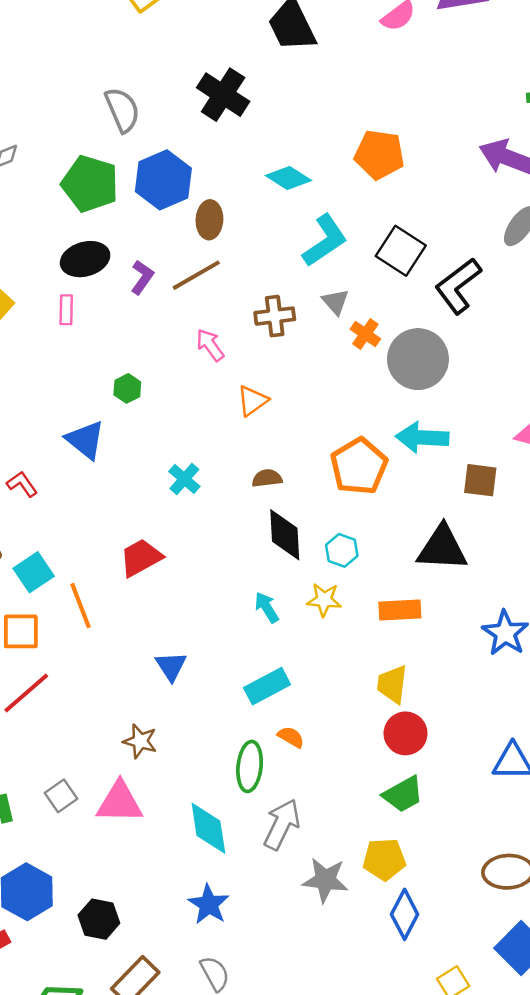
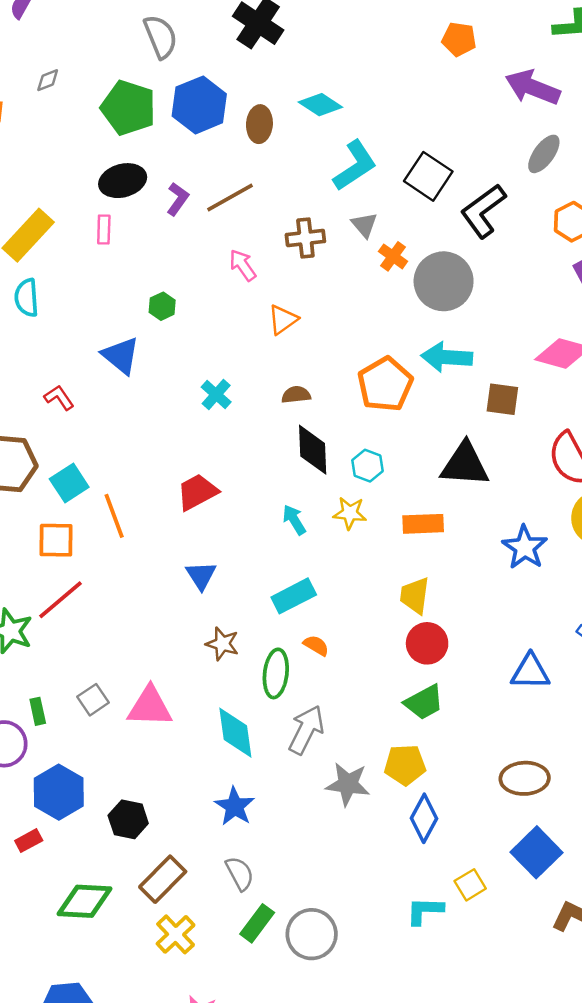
orange pentagon: (379, 155) -> (459, 39), moved, size x0.7
brown ellipse: (209, 220) -> (259, 124), moved
red trapezoid: (141, 558) -> (197, 492), moved
brown star: (140, 741) -> (222, 644), moved

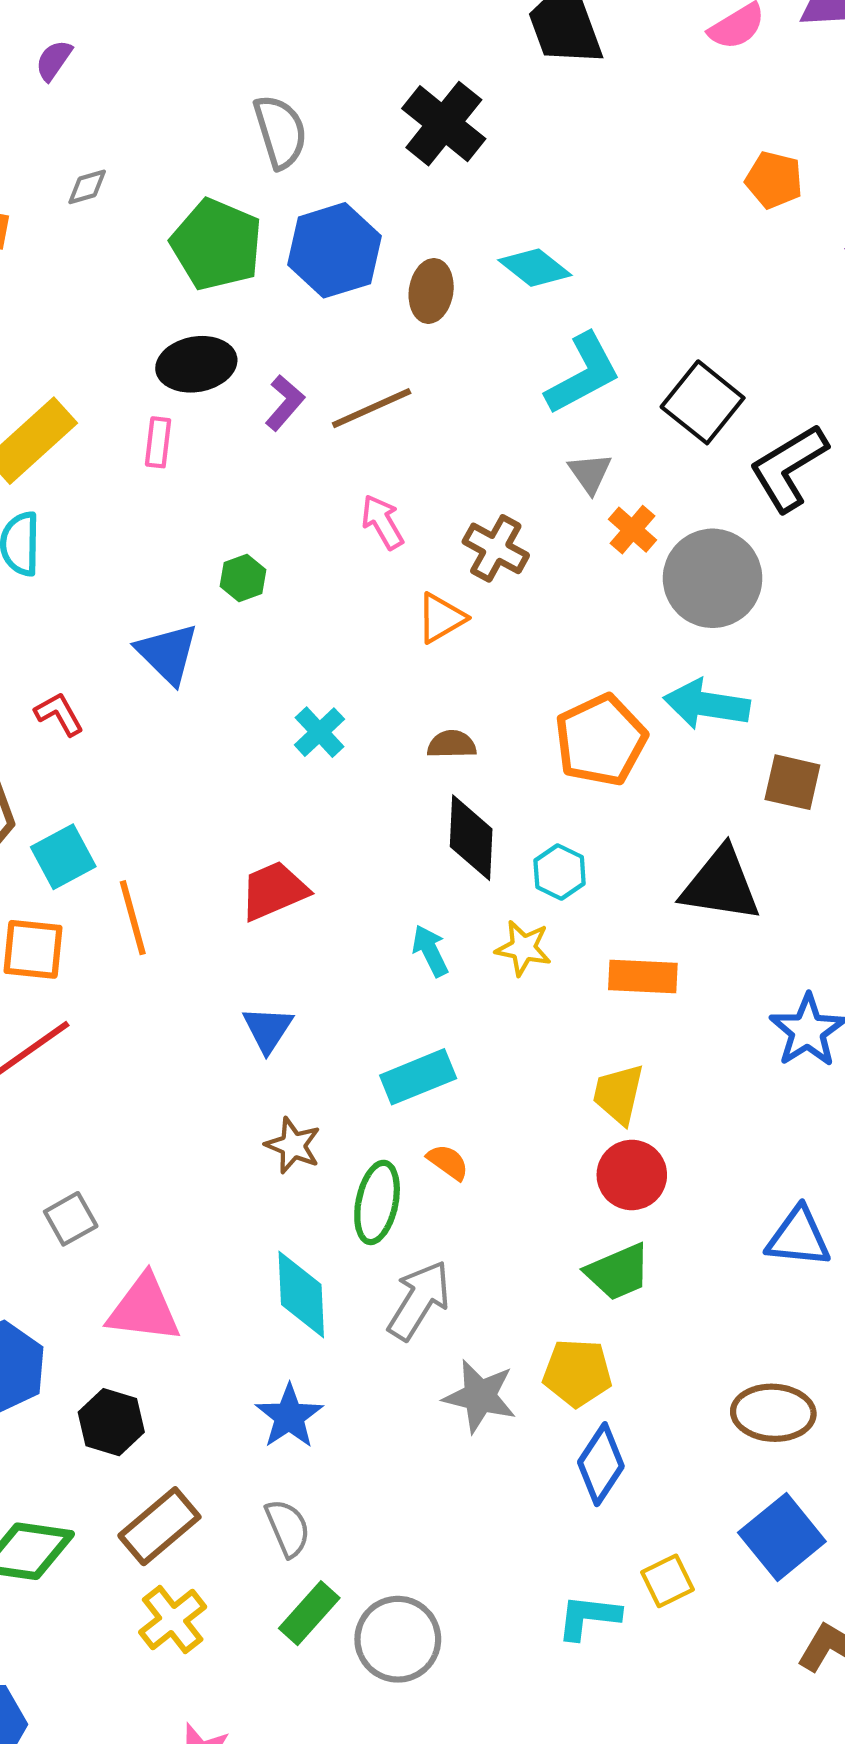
brown cross: (305, 238) -> (496, 548), moved, turned 30
pink triangle: (150, 707) -> (144, 1309), moved

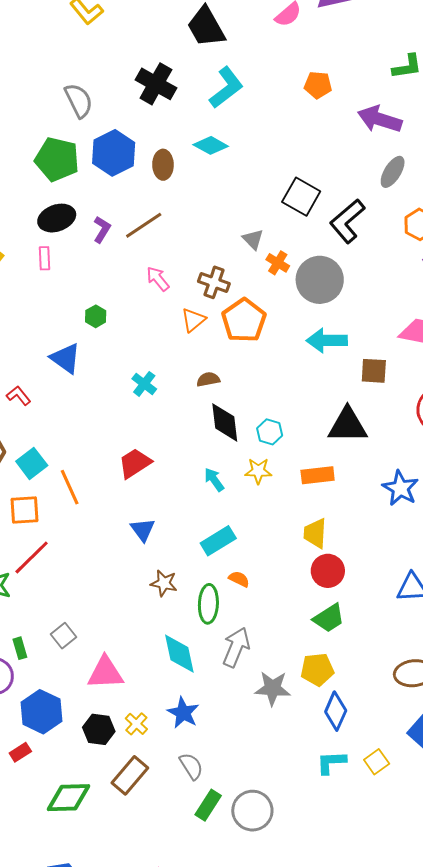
cyan L-shape: (583, 374) -> (226, 88), moved
orange pentagon: (601, 740) -> (244, 320), moved
cyan L-shape: (588, 1617) -> (331, 762), moved
yellow cross: (173, 1620) -> (136, 724), moved, size x0.7

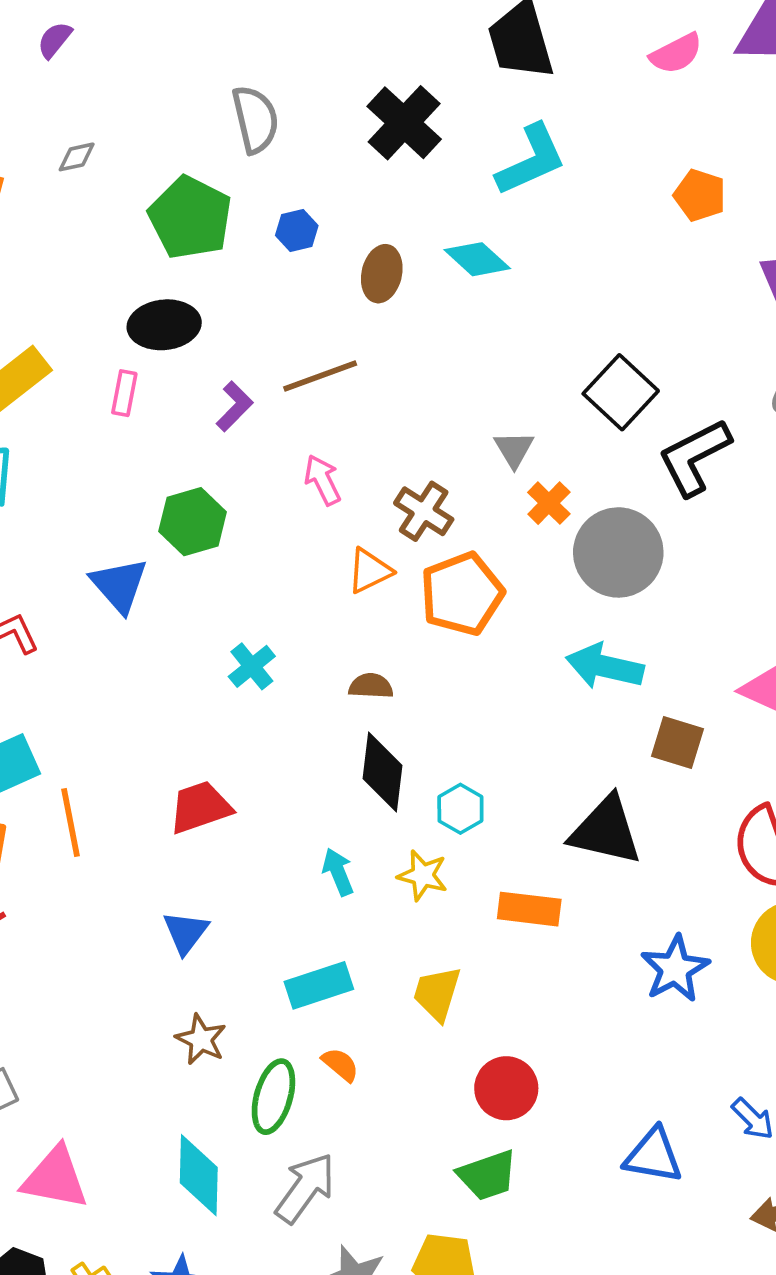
blue hexagon: (114, 153) -> (297, 231), size x0.5
purple L-shape: (102, 229) -> (235, 406), moved
green hexagon: (96, 316) -> (193, 522), size x1.6
yellow trapezoid: (315, 533) -> (437, 994), moved

